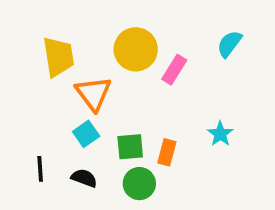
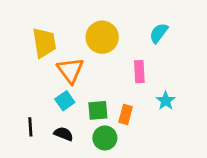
cyan semicircle: (229, 44) -> (159, 33), moved
pink rectangle: (174, 70) -> (139, 72), moved, turned -35

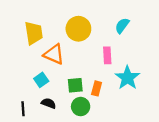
orange triangle: (70, 70) -> (54, 54), turned -30
cyan square: (65, 101) -> (41, 80), moved
cyan star: (166, 101) -> (127, 78), size x1.6
black line: (30, 127) -> (23, 109), moved

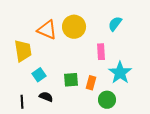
yellow trapezoid: (34, 33) -> (23, 51), moved
orange triangle: (54, 54) -> (47, 30), moved
green circle: (81, 107) -> (107, 100), moved

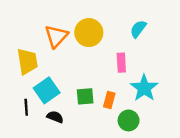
orange triangle: (47, 30) -> (56, 36), turned 50
cyan square: (39, 75) -> (47, 90), size x1.5
black line: (22, 102) -> (26, 107), moved

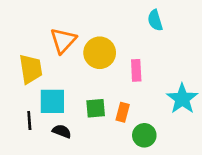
cyan semicircle: (138, 29) -> (155, 20), moved, turned -54
yellow circle: (89, 33) -> (100, 53), moved
cyan star: (144, 88) -> (182, 99), moved
cyan square: (47, 90) -> (52, 101), turned 35

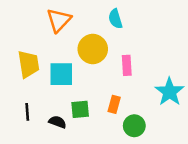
cyan semicircle: (155, 20) -> (115, 19), moved
orange triangle: (63, 41) -> (59, 20), moved
cyan square: (52, 101) -> (61, 74), moved
green square: (96, 108) -> (80, 109), moved

